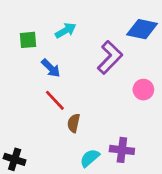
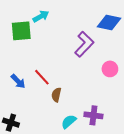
cyan arrow: (66, 31) -> (41, 16), moved
green square: (28, 40) -> (21, 31), size x1.5
blue arrow: (51, 68) -> (18, 81), moved

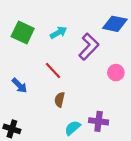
cyan arrow: (41, 16) -> (58, 32), moved
green square: (21, 31) -> (23, 32), turned 30
red line: (42, 77) -> (53, 70), moved

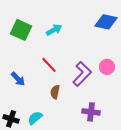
purple L-shape: (89, 47) -> (82, 74), moved
cyan semicircle: (73, 128) -> (35, 118), moved

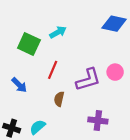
green square: (21, 30) -> (29, 44), moved
red line: (49, 65) -> (53, 70), turned 66
purple L-shape: (82, 74) -> (88, 80), turned 30

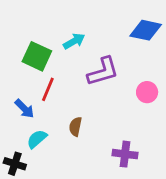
red line: (53, 70) -> (48, 89), moved
purple L-shape: (88, 80) -> (103, 71), moved
cyan semicircle: (38, 127) -> (37, 139), moved

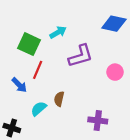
cyan semicircle: (37, 139) -> (39, 109), moved

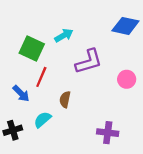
brown semicircle: (59, 99) -> (65, 99), moved
black cross: (12, 128) -> (13, 130), moved, turned -35

